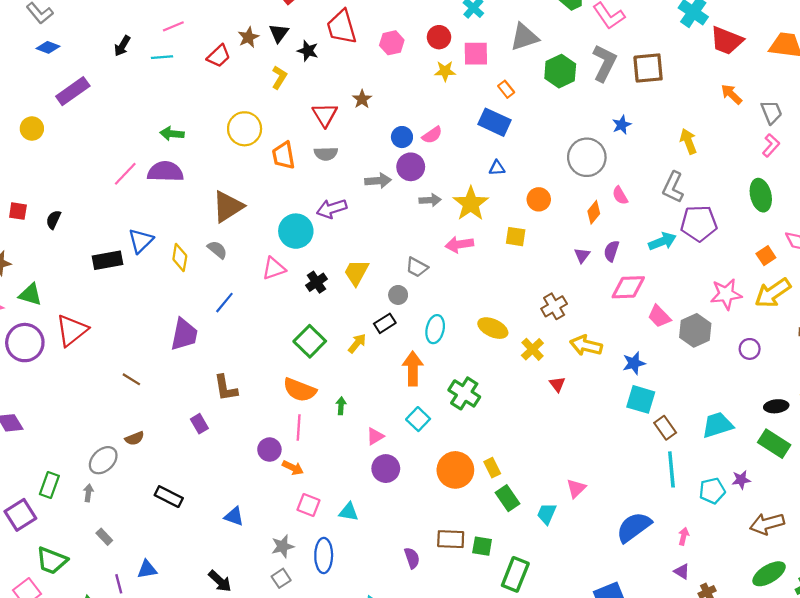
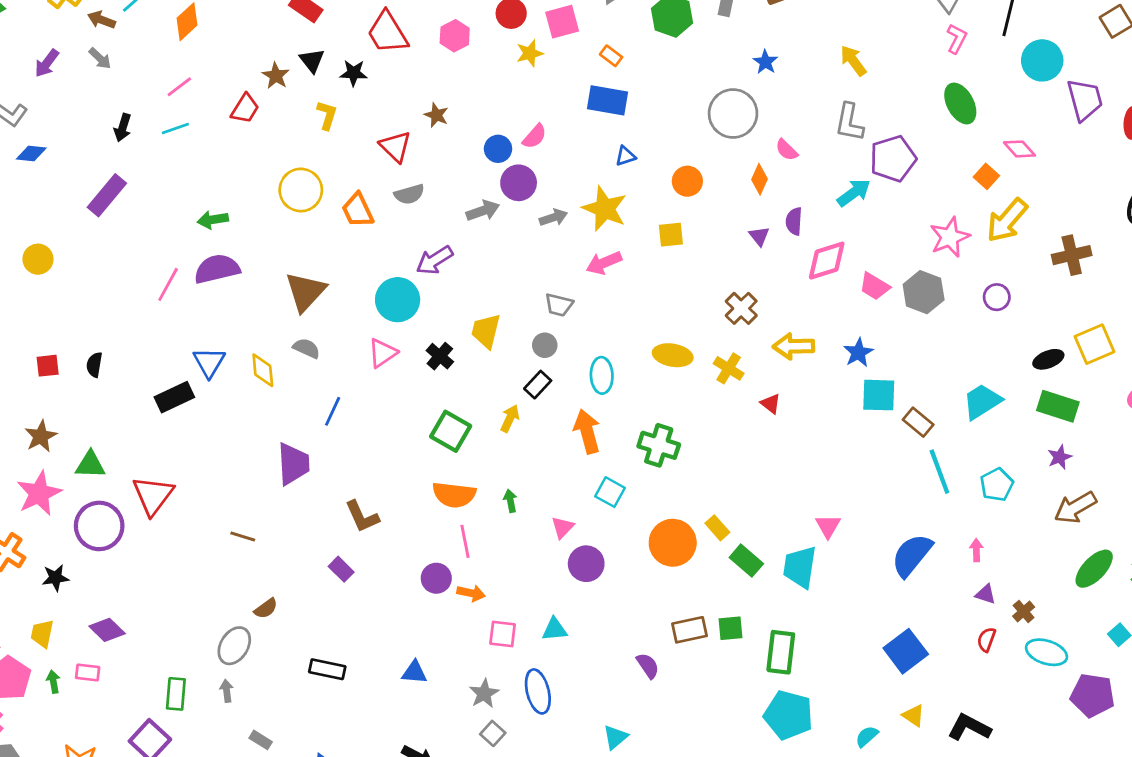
purple rectangle: (73, 91) -> (107, 195), moved
purple star: (741, 480) -> (1060, 457), moved
cyan trapezoid: (547, 514) -> (800, 567), size x1.5

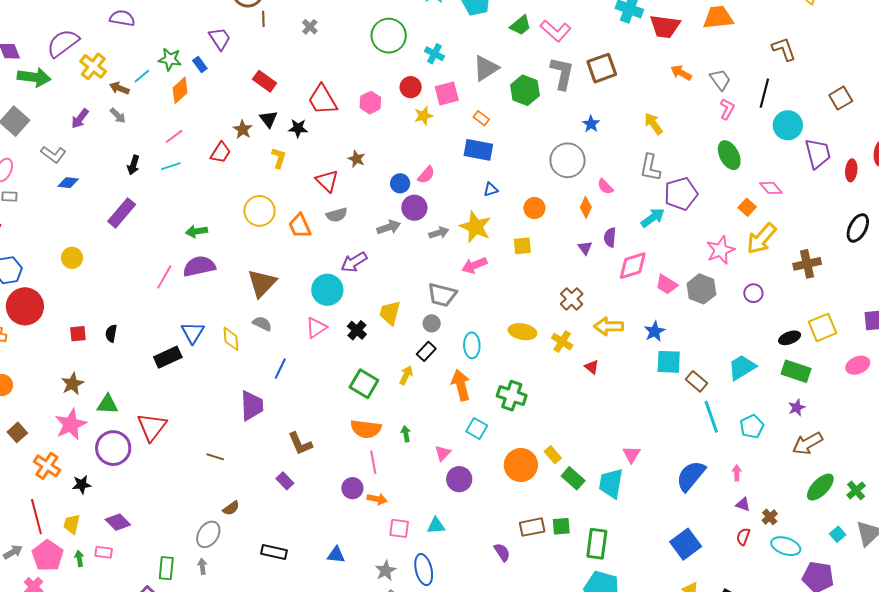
gray trapezoid: (559, 305) -> (442, 295), size x1.4

